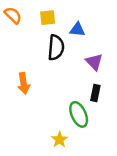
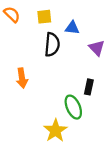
purple triangle: (94, 62) -> (97, 48), moved
yellow star: (60, 140) -> (55, 130), size x1.5

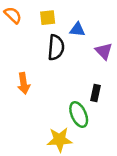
yellow star: (55, 130) -> (60, 140), turned 30

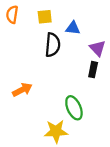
orange semicircle: (13, 15) -> (12, 15), turned -126
orange arrow: (24, 83) -> (22, 90), moved, turned -108
black rectangle: (95, 93) -> (93, 70), moved

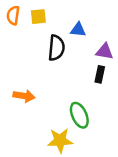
yellow square: (45, 17) -> (38, 17), moved
purple triangle: (98, 48) -> (105, 51), turned -36
orange arrow: (22, 90) -> (24, 96), turned 36

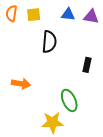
blue triangle: (78, 30) -> (68, 15), moved
purple triangle: (105, 51) -> (91, 17), moved

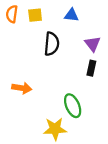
purple triangle: (91, 17) -> (92, 44), moved, turned 42

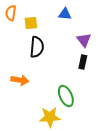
yellow square: (35, 15) -> (31, 23), moved
black semicircle: (52, 44) -> (37, 47), moved

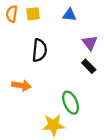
yellow square: (31, 23) -> (33, 14), moved
black rectangle: (83, 62) -> (89, 66), turned -56

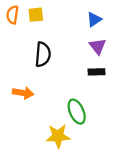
blue triangle: (69, 15) -> (94, 19), moved, turned -40
black rectangle: (89, 66) -> (97, 72), turned -48

